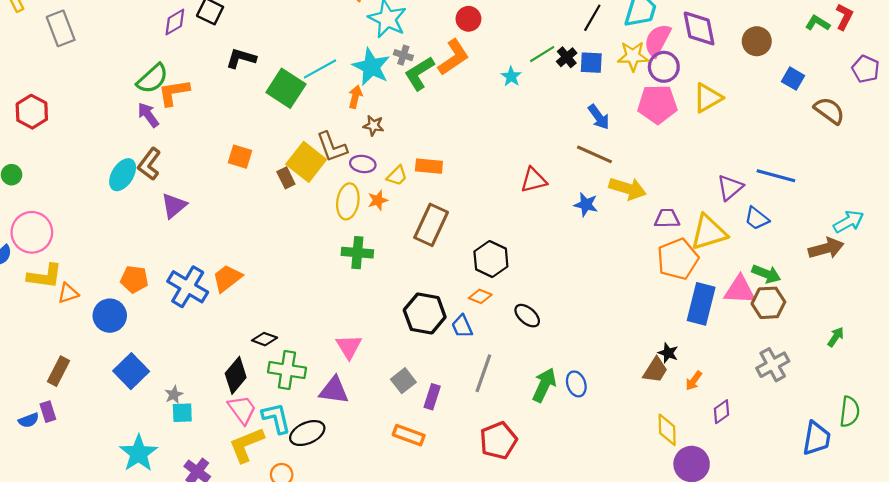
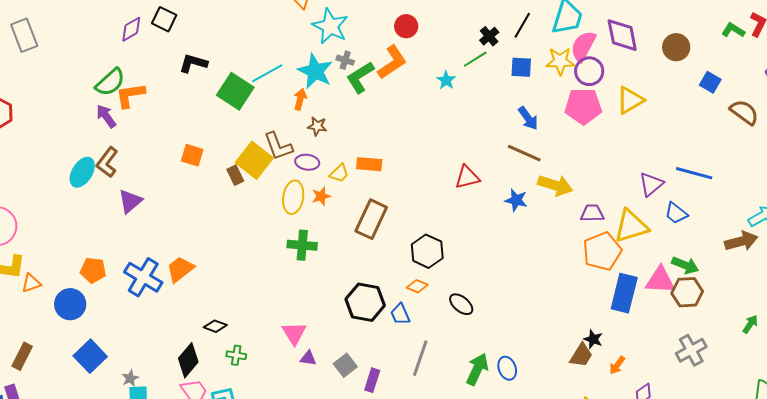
black cross: (567, 57) -> (489, 36), moved
green cross: (287, 370) -> (236, 355), size x0.6
purple triangle: (334, 390) -> (308, 358), moved, size x0.6

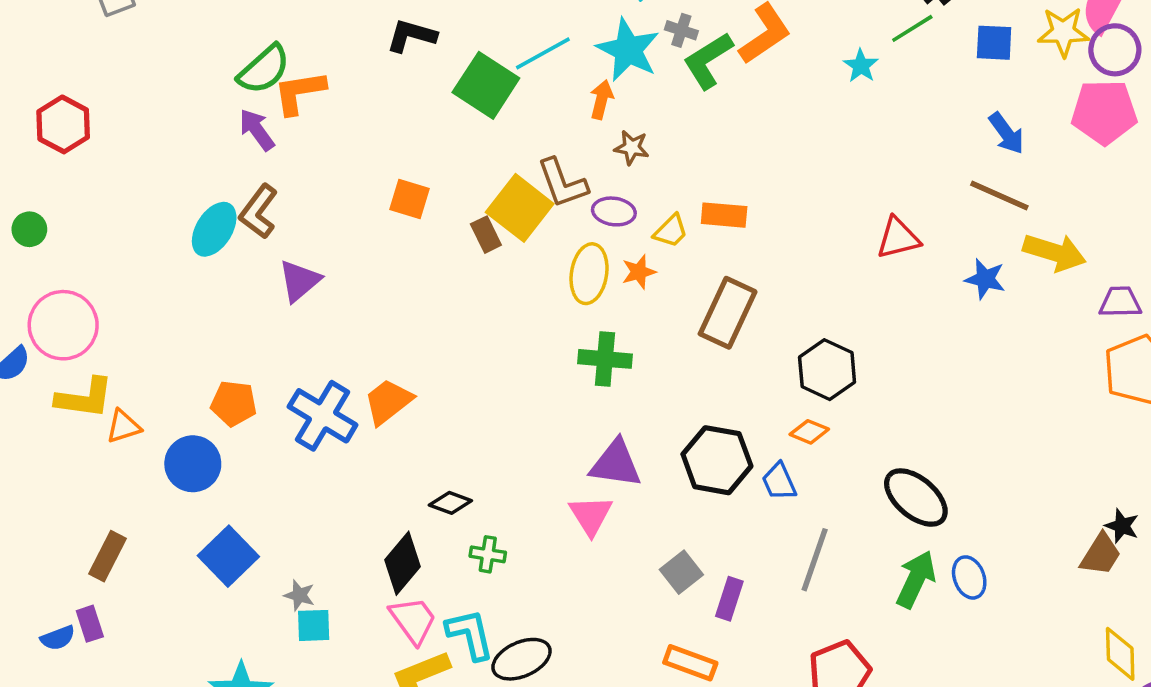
black ellipse: (461, 304) -> (916, 498), moved, size x1.5
purple triangle: (308, 358) -> (616, 464), moved, size x1.8
gray star: (130, 378) -> (299, 595), turned -30

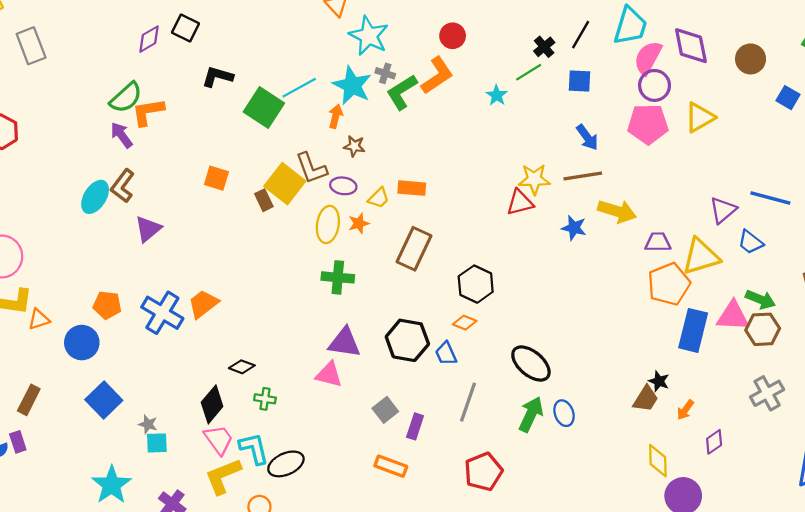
yellow star: (1063, 32) -> (534, 179), moved
brown line: (999, 195) -> (583, 176), turned -33
pink triangle: (591, 515) -> (329, 375), turned -44

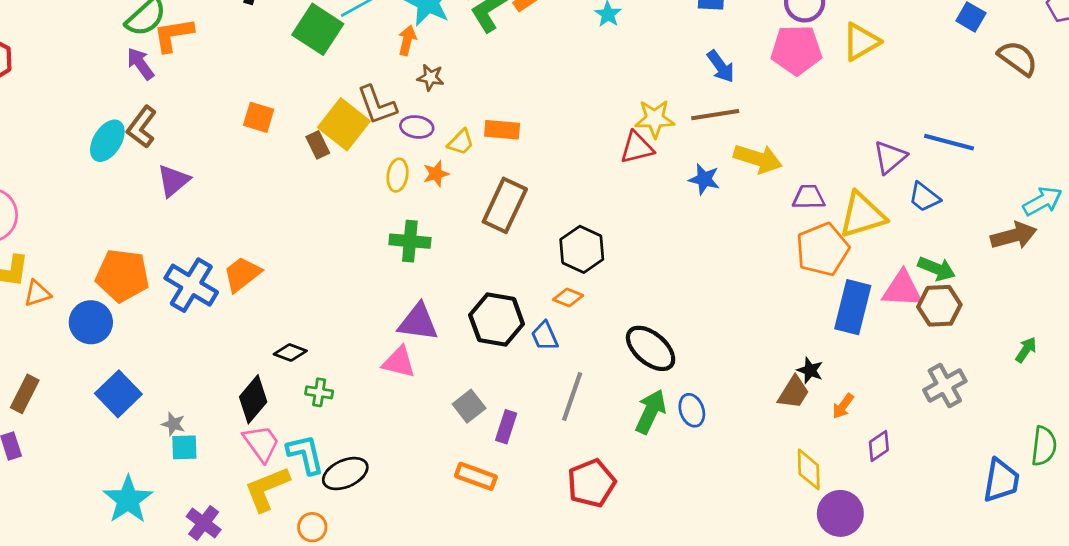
yellow ellipse: (328, 224) -> (398, 175), size x0.7
orange pentagon: (107, 305) -> (122, 276), size x1.5

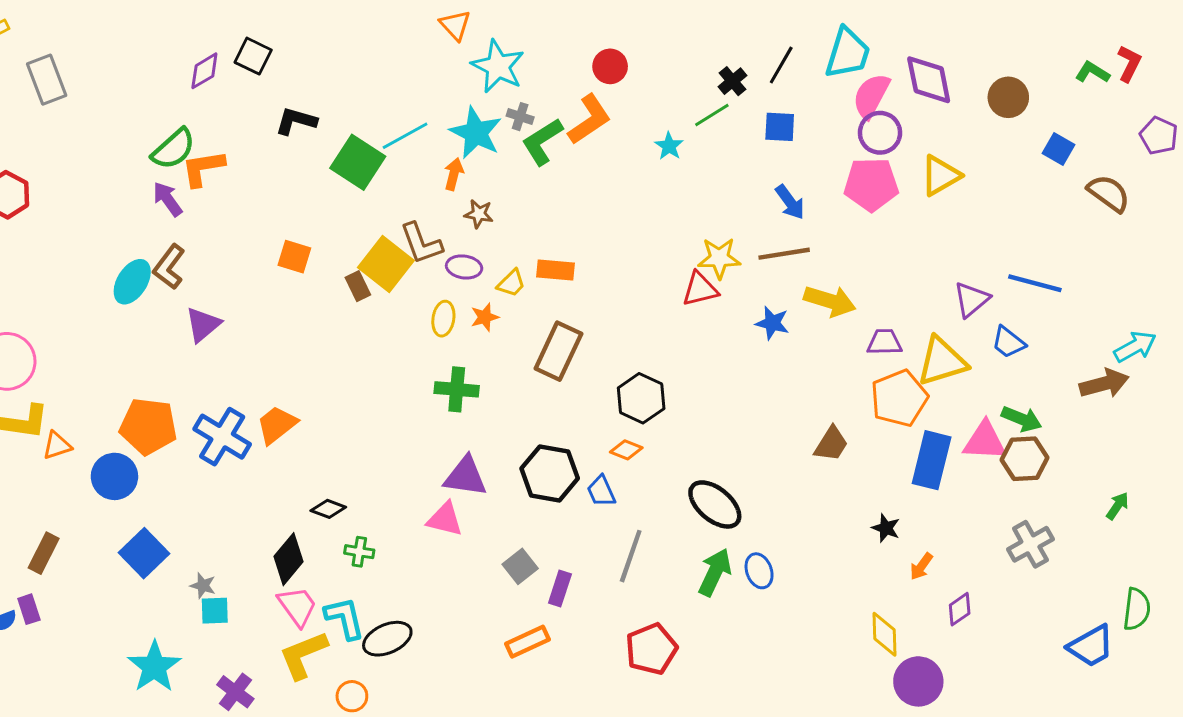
brown trapezoid: (794, 392) -> (831, 444), moved
orange rectangle: (476, 476) -> (527, 642), turned -45
blue trapezoid: (1001, 480) -> (1091, 646), turned 51

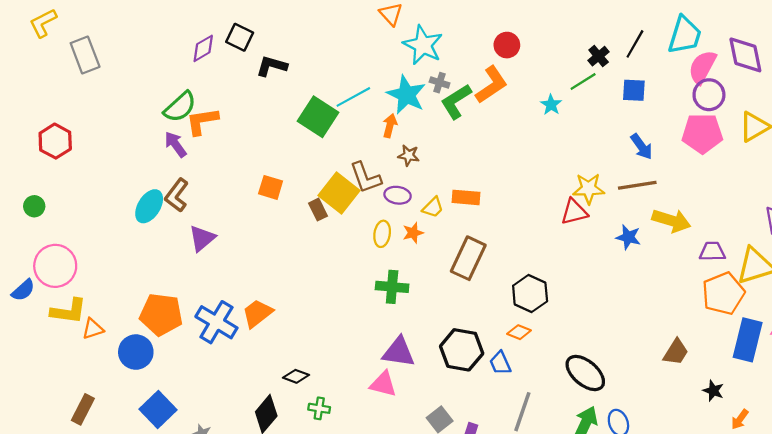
black L-shape: (296, 121) -> (272, 66), moved
brown trapezoid: (831, 444) -> (676, 352), moved

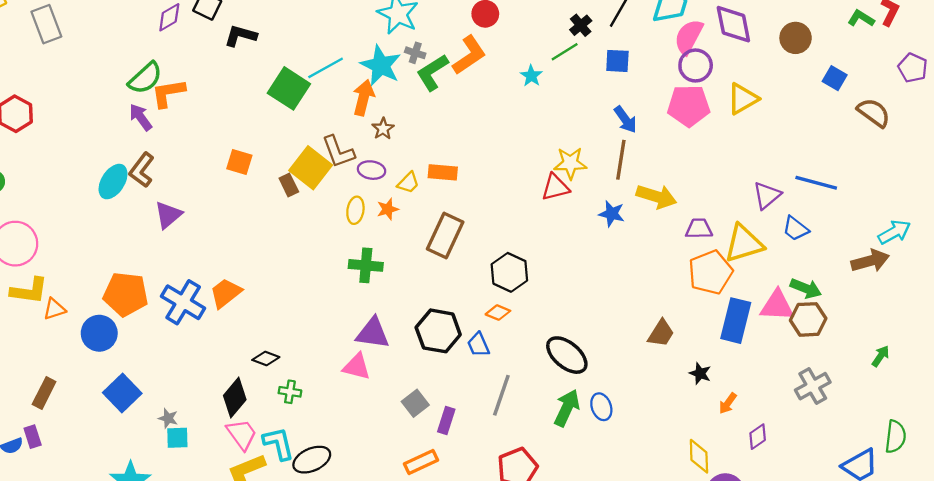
orange arrow: (390, 126) -> (363, 98), size x1.4
brown star: (409, 155) -> (383, 129), turned 30
brown line: (637, 185) -> (621, 160), turned -72

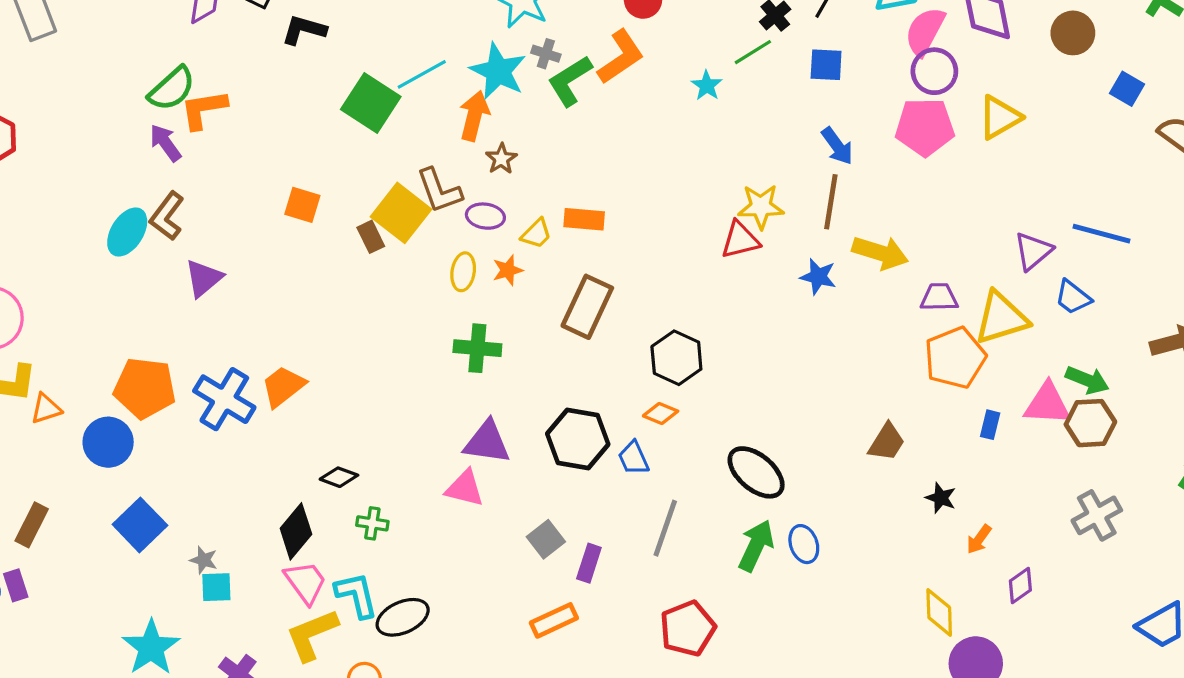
blue rectangle: (736, 321) -> (990, 425), size x0.5

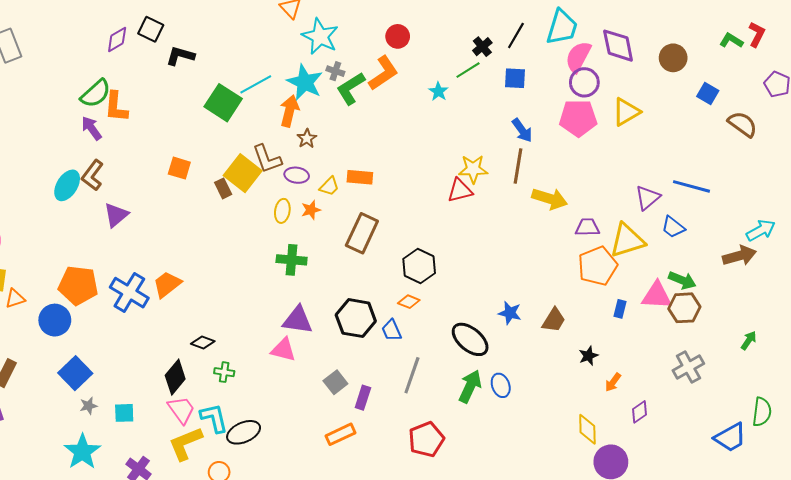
orange L-shape: (204, 109) -> (116, 107), turned -76
blue star: (818, 277) -> (510, 313), moved
black star: (941, 498) -> (588, 356), turned 30
gray star: (204, 560) -> (88, 406), moved, turned -30

